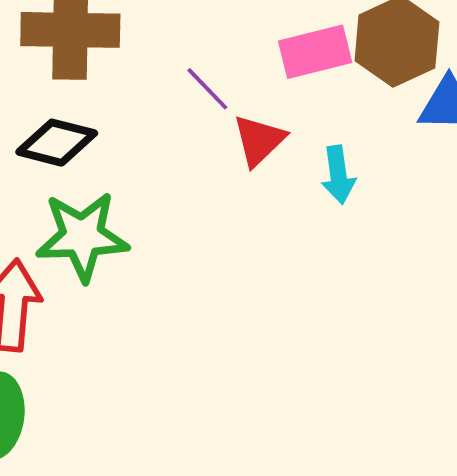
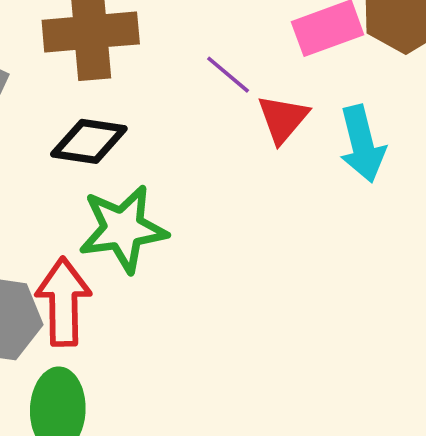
cyan arrow: (338, 175) -> (362, 144), size x1.4

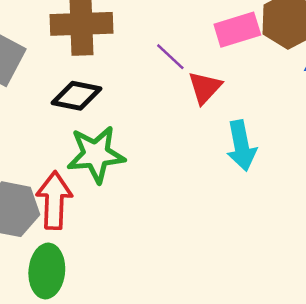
cyan arrow: (362, 144) -> (241, 146), moved

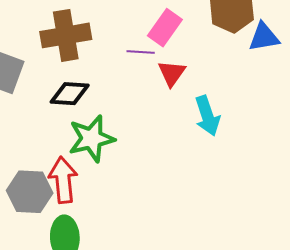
pink rectangle: (237, 30) -> (165, 28), moved, turned -30
purple line: (170, 57) -> (141, 52), turned -32

